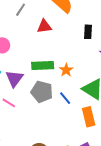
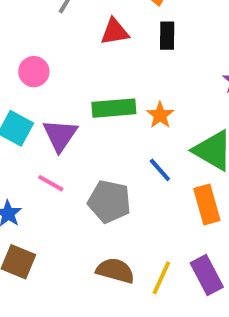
black rectangle: (88, 32) -> (167, 36), moved
gray pentagon: (42, 92) -> (109, 201), moved

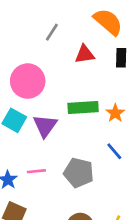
pink circle: (34, 72) -> (28, 81), size x1.6
pink line: (51, 183) -> (36, 171), moved, turned -36

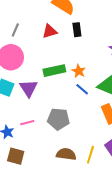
gray line: (52, 32) -> (15, 30), moved
blue line: (114, 151) -> (82, 89), moved

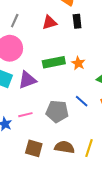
purple triangle: (29, 88) -> (27, 80), turned 42
blue line: (82, 89) -> (82, 101), moved
brown square: (16, 156) -> (34, 148), moved

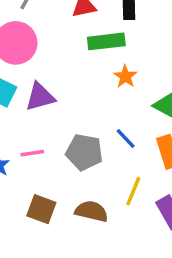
green rectangle: (54, 62) -> (106, 41), moved
yellow line: (89, 148) -> (133, 191), moved

